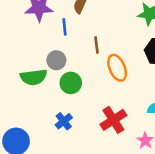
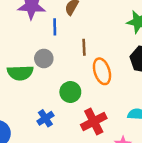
green circle: (71, 83) -> (70, 92), moved

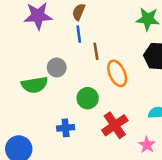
blue line: (55, 27) -> (79, 34), moved
blue cross: (45, 118) -> (66, 128), turned 35

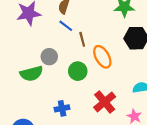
blue line: (79, 34) -> (66, 26), turned -40
green circle: (88, 98) -> (78, 71), moved

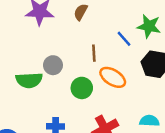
blue line: (66, 26) -> (124, 39), moved
orange ellipse: (102, 57) -> (113, 77), turned -40

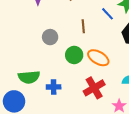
orange ellipse: (113, 77) -> (98, 58), moved
green semicircle: (29, 80) -> (29, 77), moved

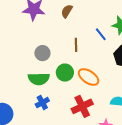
green semicircle: (29, 77) -> (39, 79), moved
blue cross: (54, 87) -> (42, 103), turned -32

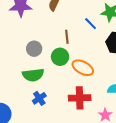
green circle: (65, 73) -> (60, 57), moved
red cross: (82, 106) -> (80, 98), turned 30

